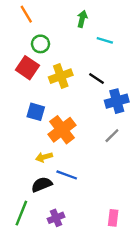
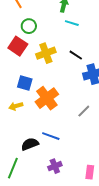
cyan line: (105, 40) -> (72, 23), moved
gray line: (112, 136) -> (84, 111), moved
yellow arrow: (44, 157) -> (16, 106), moved
purple cross: (56, 218) -> (55, 166), moved

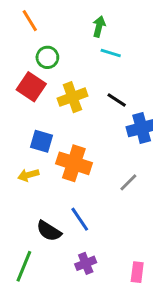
orange cross: (47, 98) -> (74, 163), turned -35
blue line: (51, 136) -> (80, 219), turned 36
black semicircle: (30, 144) -> (49, 231), turned -126

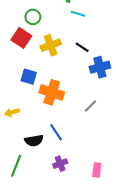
yellow arrow: (28, 175) -> (12, 112), moved
black semicircle: (49, 231) -> (34, 141), turned -42

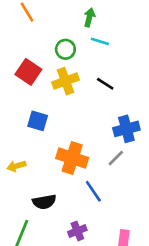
green circle: (33, 17) -> (65, 49), moved
blue cross: (100, 67) -> (126, 129), moved
orange cross: (52, 92) -> (72, 158), moved
blue line: (56, 132) -> (93, 191), moved

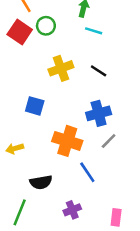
green circle: (65, 49) -> (46, 26), moved
red square: (28, 72) -> (20, 32), moved
blue cross: (126, 129) -> (99, 113), moved

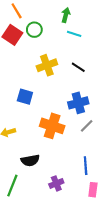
blue line: (87, 172) -> (86, 166), moved, turned 30

